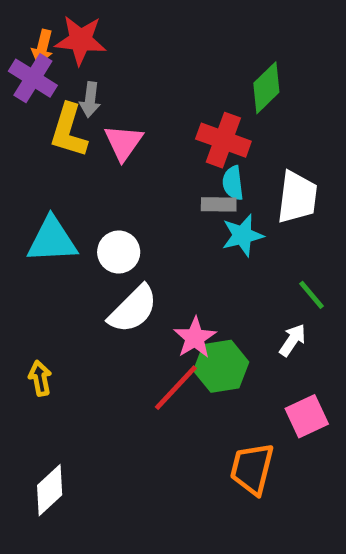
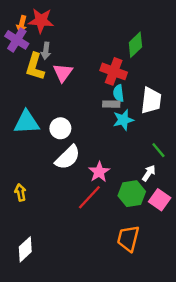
green hexagon: (221, 366) -> (132, 194), moved
pink square: (307, 416) -> (160, 200), moved, turned -30

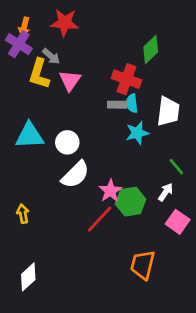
red star: (41, 21) -> (65, 23), moved
gray arrow: (46, 51) -> (51, 56), turned -56
gray rectangle: (111, 104) -> (117, 105), moved
green hexagon: (132, 194) -> (131, 202), moved

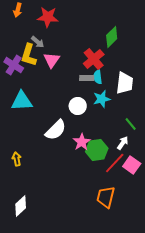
orange arrow: (24, 27) -> (18, 10), moved
purple cross: (19, 44) -> (14, 65), moved
red cross: (127, 79) -> (94, 59), turned 30
white circle: (67, 142) -> (78, 106), moved
red line: (100, 219) -> (115, 163), moved

